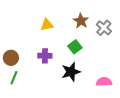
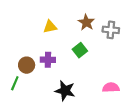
gray cross: (104, 28) -> (111, 30), turned -35
brown circle: (11, 58) -> (27, 65), moved
black star: (71, 72) -> (65, 91), moved, turned 30

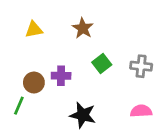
brown star: (86, 22) -> (83, 28), moved
yellow triangle: (50, 27) -> (34, 30), moved
gray cross: (111, 30) -> (141, 66), moved

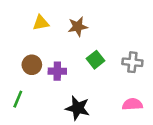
brown star: (83, 28) -> (78, 27), turned 30
yellow triangle: (34, 30) -> (41, 23), moved
brown circle: (34, 83) -> (32, 65), moved

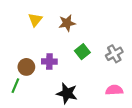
yellow triangle: (41, 23) -> (35, 20), turned -40
gray cross: (132, 62) -> (114, 54), turned -35
brown circle: (32, 65) -> (26, 67), moved

